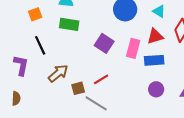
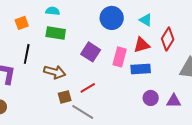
black line: (40, 45) -> (27, 54), turned 36
brown arrow: (58, 73) -> (55, 72), moved, turned 55
purple circle: (156, 89) -> (151, 98), moved

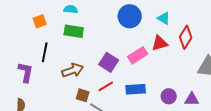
purple square: (91, 52) -> (109, 62), moved
pink rectangle: (120, 57) -> (138, 55), turned 42
blue rectangle: (141, 69) -> (136, 89), moved
brown arrow: (55, 72) -> (73, 70), turned -35
brown square: (65, 97) -> (83, 95), turned 32

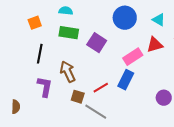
purple square: (109, 62) -> (97, 43), moved
brown arrow: (73, 70) -> (68, 72), turned -95
purple L-shape: (26, 72) -> (45, 87), moved
blue rectangle: (136, 89) -> (126, 80), moved, turned -60

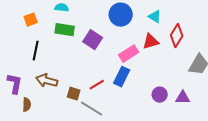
brown arrow: (68, 72) -> (47, 81), moved, turned -50
purple L-shape: (45, 87) -> (15, 84), moved
brown semicircle: (16, 107) -> (27, 105), moved

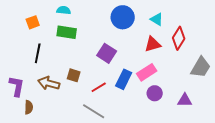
purple square: (93, 40) -> (107, 53), moved
pink rectangle: (129, 54) -> (147, 72), moved
brown square: (74, 94) -> (74, 75), moved
purple circle: (160, 95) -> (155, 93), moved

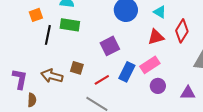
black line: (38, 53) -> (48, 35), moved
purple square: (107, 53) -> (110, 46), turned 30

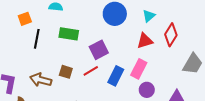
cyan triangle: (160, 12) -> (149, 16), turned 48
green rectangle: (70, 25) -> (69, 34), moved
pink rectangle: (150, 65) -> (139, 69), turned -30
red line: (102, 80) -> (91, 71), moved

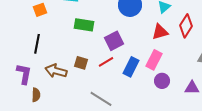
black line: (37, 39) -> (37, 44), moved

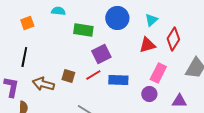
green rectangle: (84, 25) -> (83, 30), moved
pink rectangle: (154, 60) -> (158, 73), moved
blue rectangle: (131, 67) -> (118, 80), turned 66

